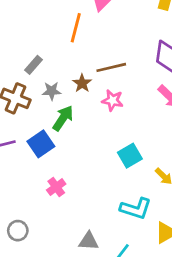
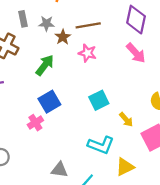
gray rectangle: (33, 65) -> (23, 19), turned -56
gray star: (52, 91) -> (47, 24), moved
blue square: (41, 144) -> (49, 102), moved

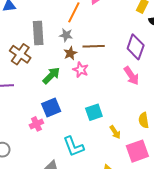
gray rectangle: (23, 19) -> (38, 33), size x1.6
gray star: (47, 24) -> (66, 35), moved
pink star: (87, 53) -> (81, 70), moved
cyan L-shape: (101, 145) -> (74, 146), moved, turned 40

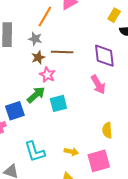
purple diamond: (136, 47) -> (104, 56), turned -30
green arrow: (51, 76) -> (36, 95), moved
cyan square: (94, 112) -> (58, 103), moved
yellow arrow: (115, 132) -> (71, 152), moved, turned -48

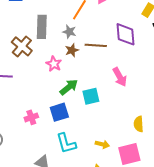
purple diamond: (104, 56) -> (126, 34), moved
pink star: (47, 75) -> (54, 64), moved
pink arrow: (98, 85) -> (120, 77), moved
blue square: (15, 111) -> (59, 112), moved

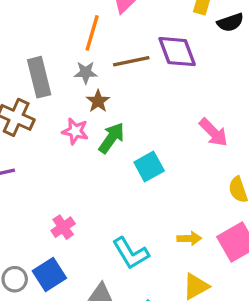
brown line: (96, 45) -> (131, 61), moved
pink arrow: (120, 77) -> (213, 132), moved
green arrow: (69, 87) -> (111, 138), moved
blue square: (59, 112) -> (49, 274), moved

